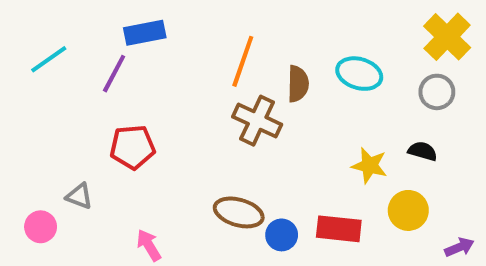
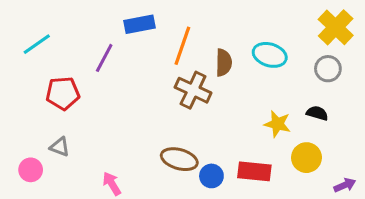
blue rectangle: (145, 33) -> (139, 24), moved
purple line: (114, 74) -> (104, 58), moved
red pentagon: (132, 147) -> (63, 93), moved

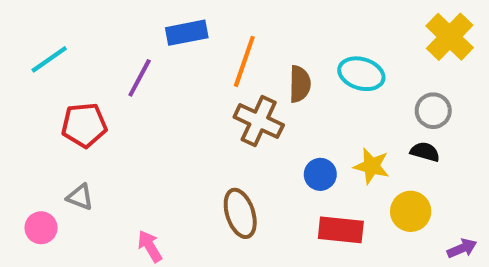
gray circle: (328, 69) -> (433, 111), moved
brown ellipse: (179, 159) -> (240, 213), turned 56
blue circle: (211, 176) -> (320, 174), moved

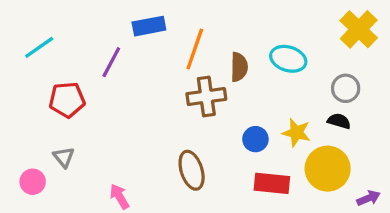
brown cross: (259, 121) -> (206, 97), turned -33
gray triangle: (80, 197) -> (64, 157), turned 30
yellow circle: (411, 211) -> (328, 169), size x1.4

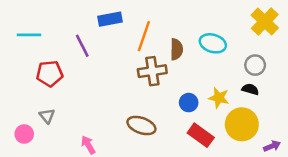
cyan line: (39, 47) -> (29, 35), turned 35
purple line: (111, 62) -> (82, 46), turned -55
brown ellipse: (192, 170) -> (141, 126), turned -52
red rectangle: (272, 183) -> (201, 135), turned 30

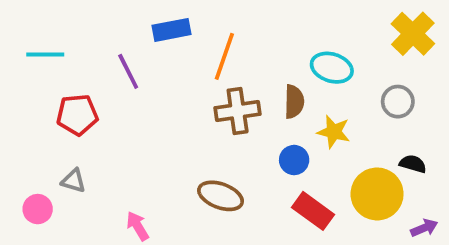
brown semicircle: (177, 49) -> (294, 102), moved
black semicircle: (250, 89) -> (413, 164), moved
yellow star: (219, 98) -> (334, 132), moved
gray triangle: (47, 116) -> (73, 181), turned -35

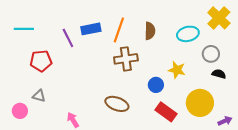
blue rectangle: (172, 30) -> (91, 29), moved
cyan ellipse: (332, 68) -> (188, 34), moved, turned -30
brown semicircle: (294, 102) -> (150, 31), moved
black semicircle: (413, 164) -> (219, 74), moved

